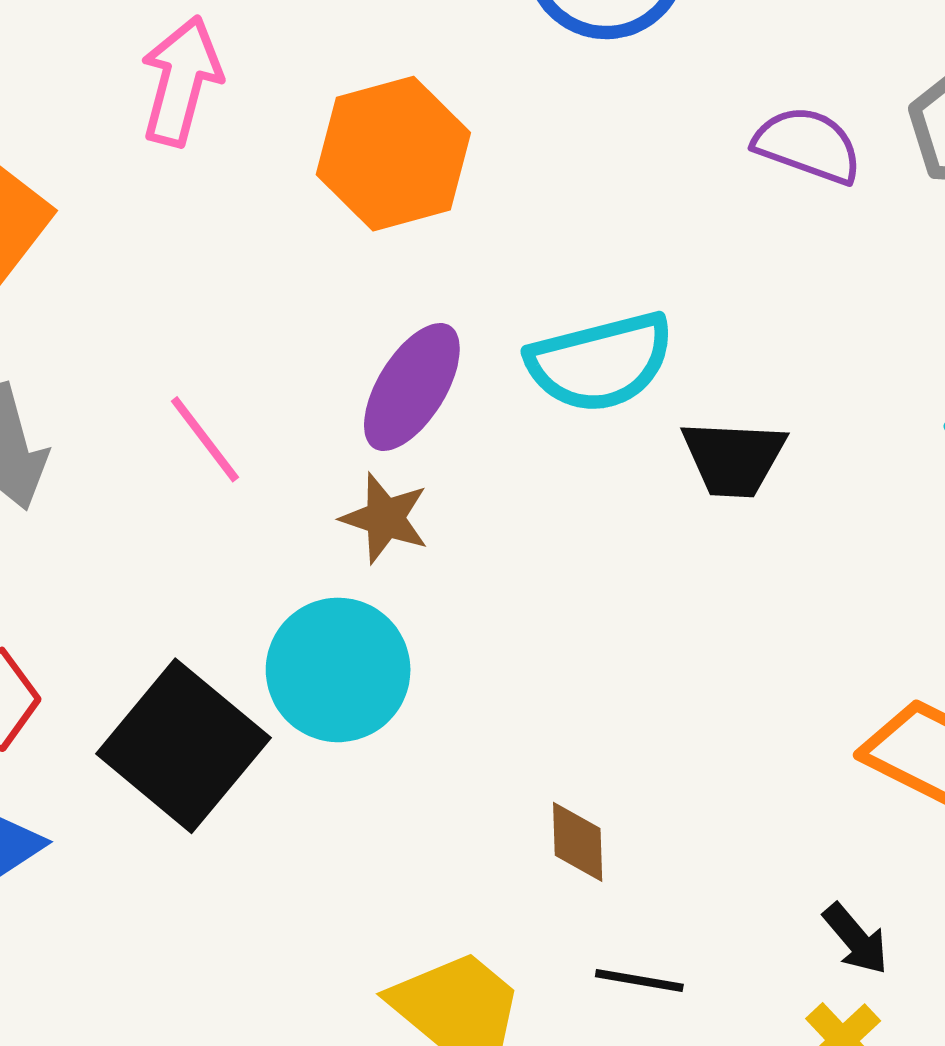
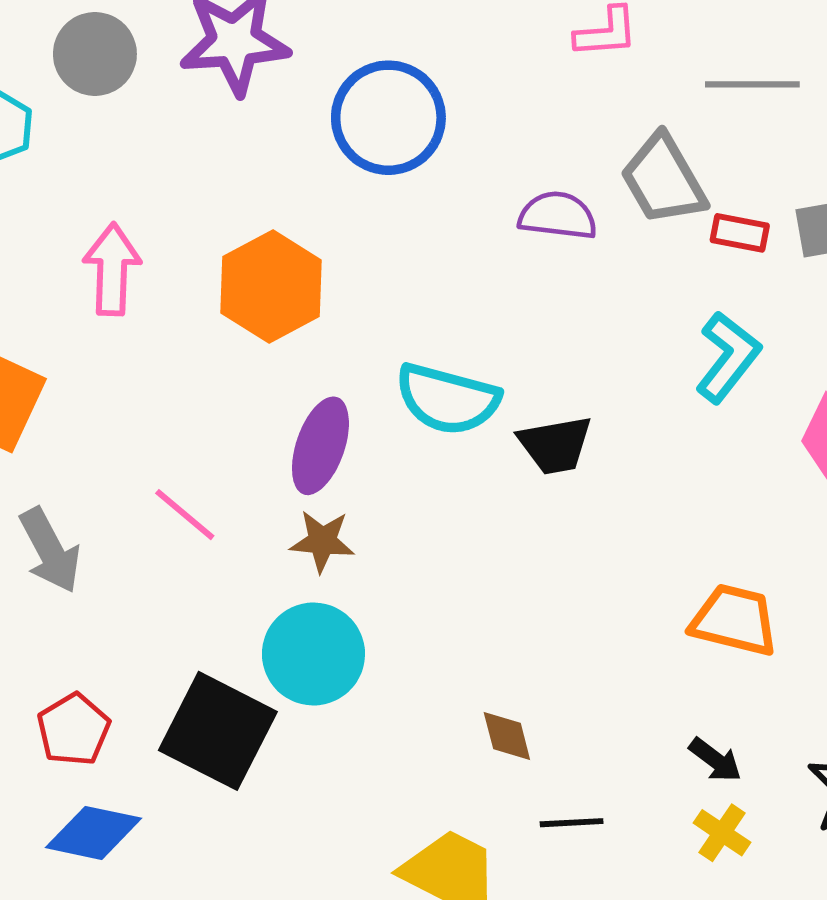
cyan semicircle: (600, 362) -> (447, 399), turned 42

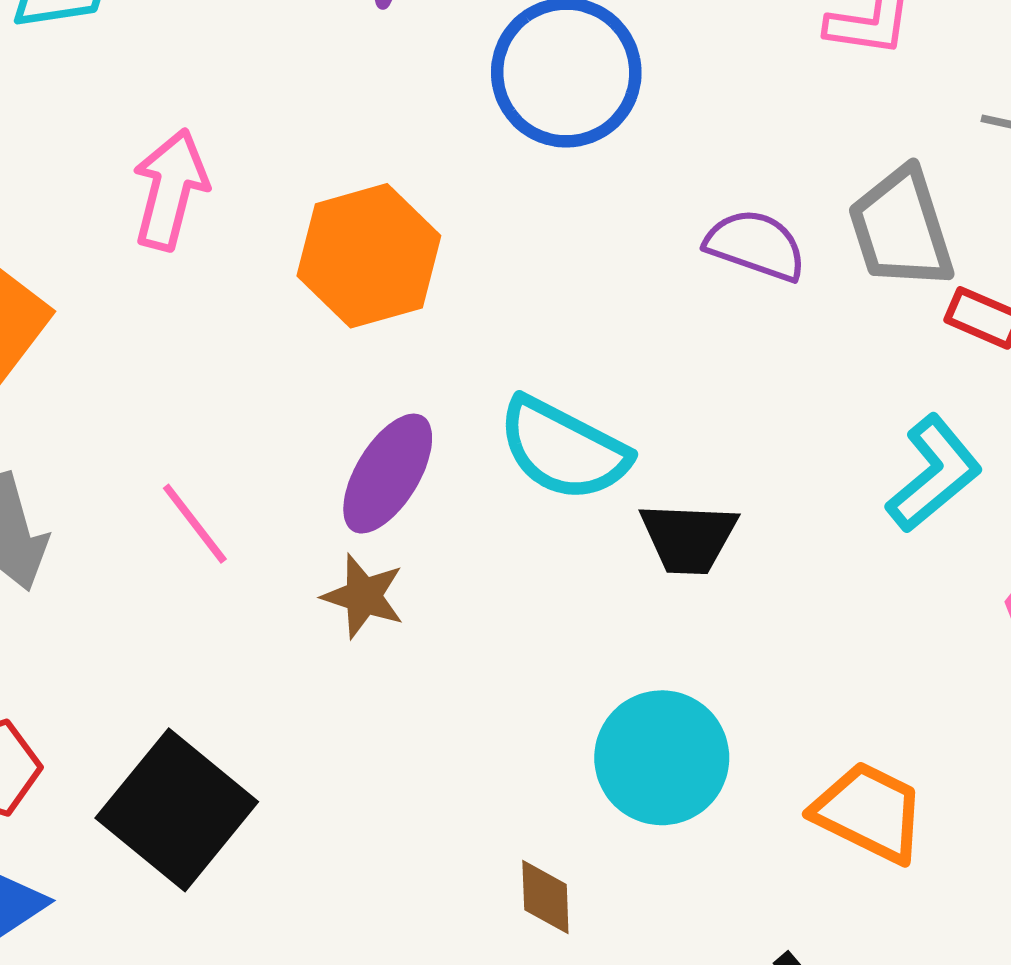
cyan circle: (313, 654) -> (662, 758), moved

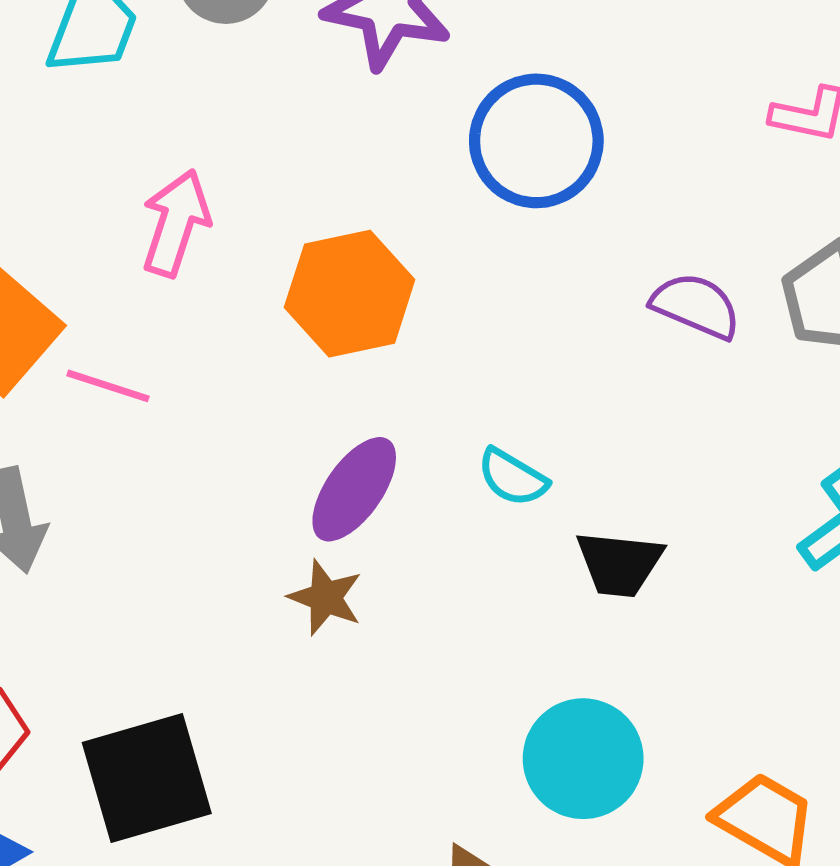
cyan semicircle: (563, 449) -> (513, 477), size x0.6
pink line: (195, 524) -> (108, 386), moved, turned -38
black square: (177, 810) -> (147, 778), turned 31

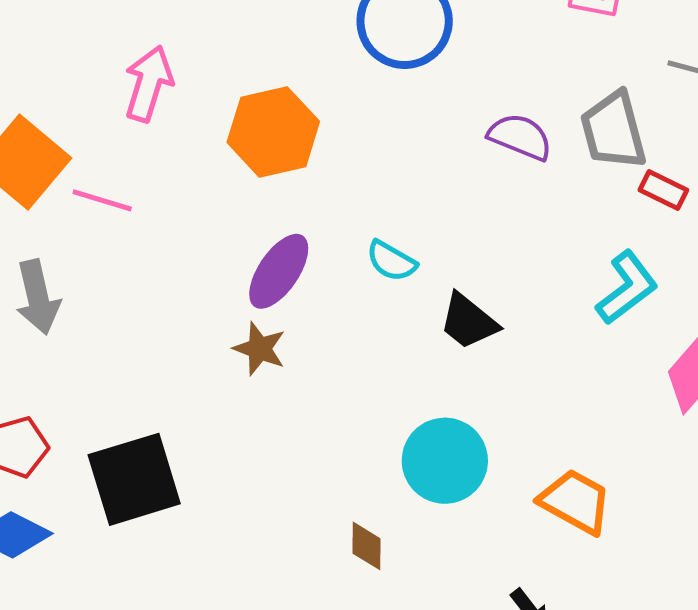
black trapezoid: (619, 564) -> (469, 321), turned 34

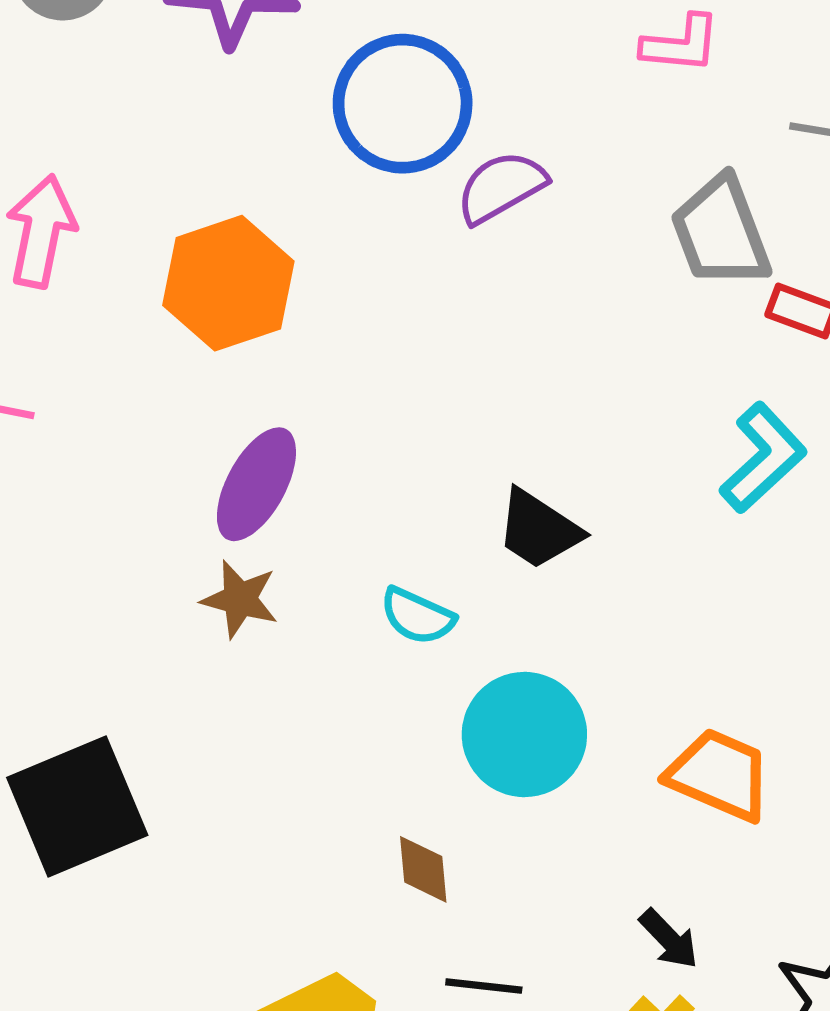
purple semicircle: (520, 137) -> (501, 187), moved, turned -46
cyan semicircle: (391, 261) -> (417, 616), moved

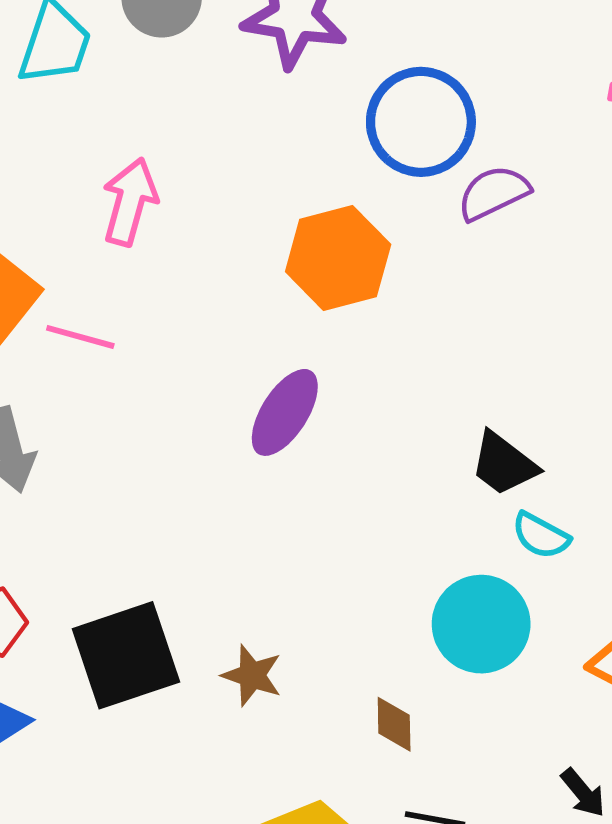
orange hexagon: (228, 283) -> (338, 258), moved
brown star: (240, 599) -> (252, 675), moved
cyan semicircle: (417, 616) -> (541, 536), moved

